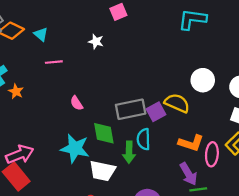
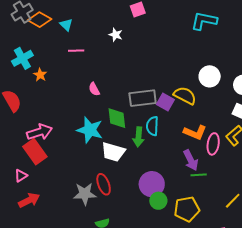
purple square: (156, 112) -> (165, 102), turned -36

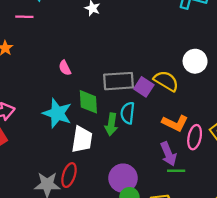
pink line: (76, 51) -> (24, 17), moved
white trapezoid: (113, 152) -> (82, 139), turned -100
red ellipse: (104, 184) -> (69, 175), turned 35

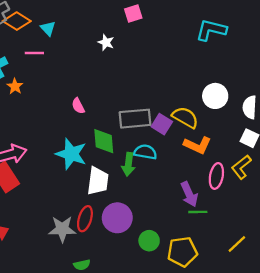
cyan semicircle: (128, 113) -> (145, 152), turned 95
orange L-shape: (175, 123) -> (197, 145), moved
purple circle: (123, 178) -> (117, 218), moved

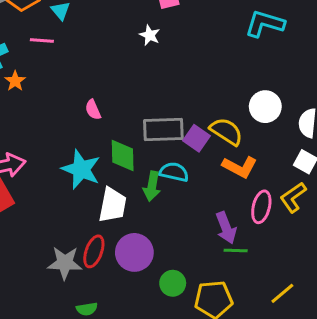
white star: (106, 42) -> (150, 35), moved

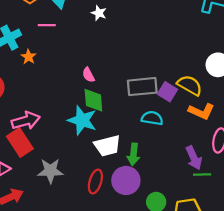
white star: (150, 35) -> (99, 13), moved
green diamond: (123, 156) -> (93, 100), moved
green arrow: (152, 186) -> (133, 154), moved
white trapezoid: (113, 205) -> (107, 146), turned 68
gray star: (65, 263) -> (50, 171), moved

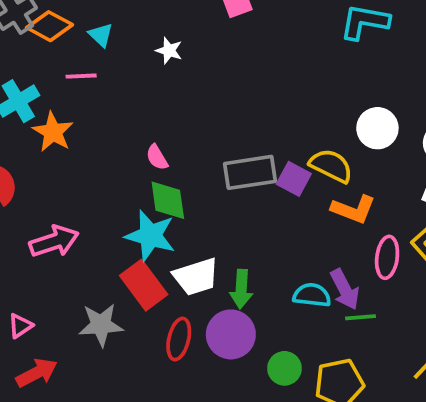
orange star: (29, 57) -> (53, 132), size x1.5
cyan semicircle: (152, 118) -> (312, 295), moved
red rectangle: (20, 143) -> (144, 285), moved

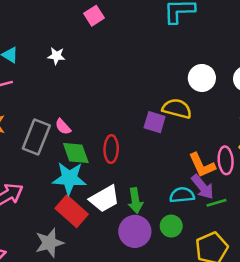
gray rectangle: (250, 172) -> (36, 137), moved, turned -48
orange L-shape: (353, 209) -> (202, 165), moved, turned 56
red ellipse: (179, 339) -> (111, 149), moved
green circle: (284, 368) -> (171, 226), moved

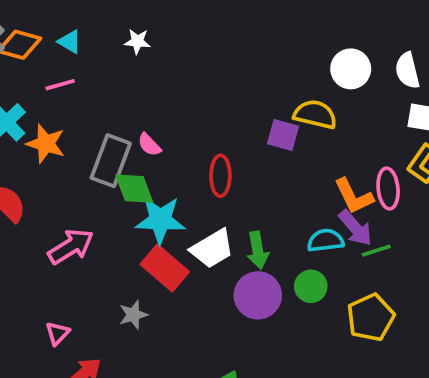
green diamond: (76, 153) -> (134, 189), moved
gray star: (49, 243) -> (133, 315), size x0.7

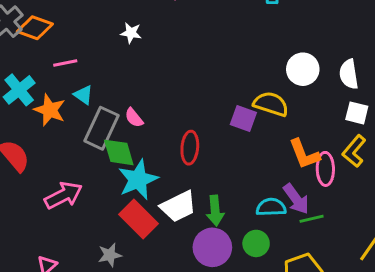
cyan triangle: (70, 42) -> (83, 95), moved
orange L-shape: (354, 196) -> (304, 154), moved
cyan star: (160, 220) -> (138, 180), turned -30

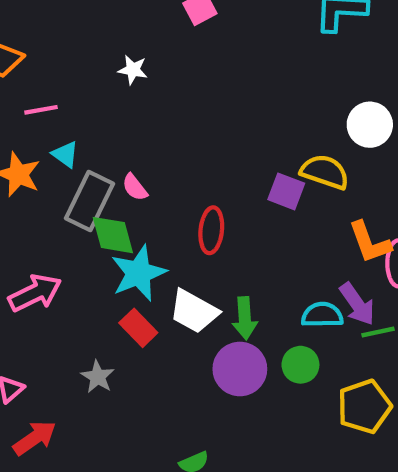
white trapezoid: (178, 206) -> (194, 311), turned 54
red rectangle: (138, 219) -> (138, 328), size x0.7
gray star: (110, 255) -> (98, 377), turned -30

